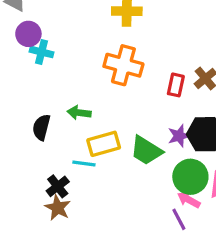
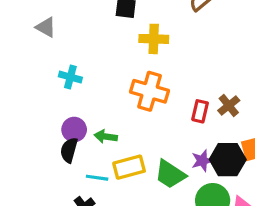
purple circle: (28, 34) -> (74, 130), moved
cyan line: (84, 163) -> (97, 178), moved

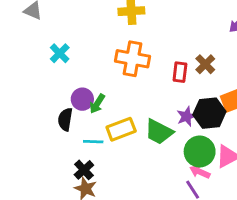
cyan cross: (70, 77) -> (60, 53), turned 36
purple circle: (74, 130) -> (82, 99), moved
green arrow: (106, 137) -> (97, 104), turned -60

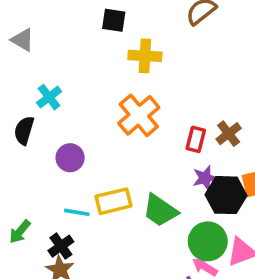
orange cross: (132, 59) -> (139, 115), turned 32
green arrow: (97, 104) -> (20, 232), moved
purple star: (187, 116) -> (205, 178), moved
black semicircle: (65, 119) -> (24, 130), moved

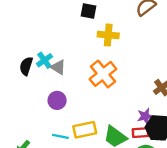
gray triangle: (22, 40) -> (58, 67), moved
black semicircle: (24, 130) -> (26, 66), moved
red rectangle: (196, 139) -> (140, 133), moved, turned 70

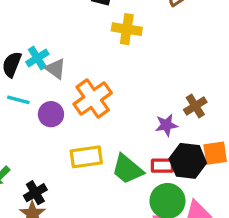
orange cross: (103, 74) -> (93, 98), moved
purple star: (145, 116) -> (166, 125), moved
cyan line: (60, 136) -> (18, 100), moved

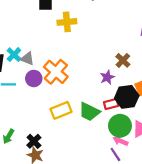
purple circle: (51, 114) -> (34, 78), moved

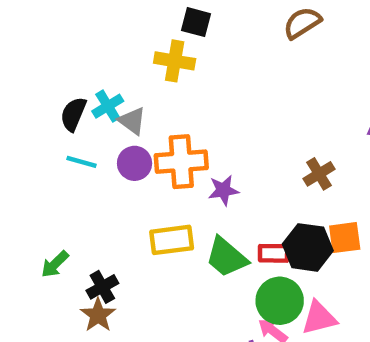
yellow cross: (67, 22) -> (175, 61), moved
orange cross: (56, 72) -> (181, 162), turned 30
purple star: (107, 77) -> (223, 190), moved

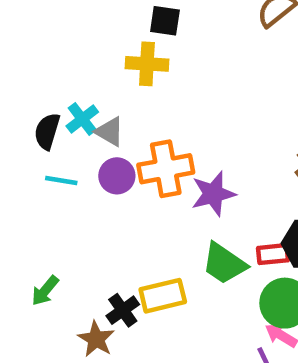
purple star: (223, 190) -> (213, 194), size x1.4
yellow rectangle: (172, 240) -> (163, 296), moved
black cross: (102, 287) -> (123, 310), moved

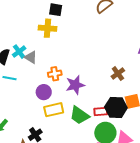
orange cross: (166, 169) -> (55, 74), size x0.6
purple circle: (117, 176) -> (44, 92), moved
yellow rectangle: (163, 296) -> (54, 110), moved

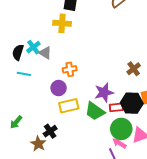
purple star: (75, 85) -> (104, 92), moved

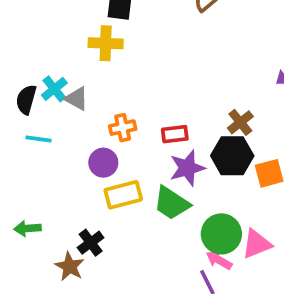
black hexagon: (132, 103) -> (232, 156), moved
red rectangle: (116, 107) -> (175, 134), moved
green arrow: (16, 122) -> (27, 228), turned 48

